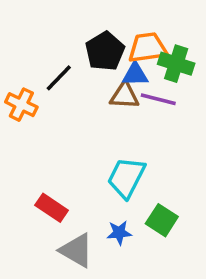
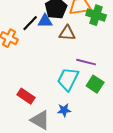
blue triangle: (135, 74) -> (45, 21), moved
purple line: (158, 99) -> (86, 62), moved
green square: (162, 220) -> (95, 84), moved

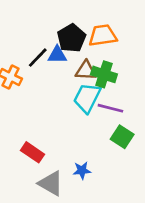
green cross: (96, 15) -> (104, 74), moved
cyan trapezoid: (68, 79) -> (87, 98), moved

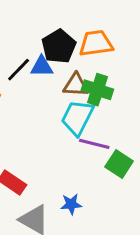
purple line: (110, 108) -> (94, 144), moved

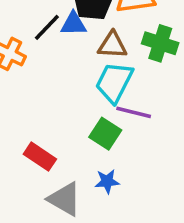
green cross: (97, 90) -> (160, 43), moved
green square: (119, 164) -> (105, 134), moved

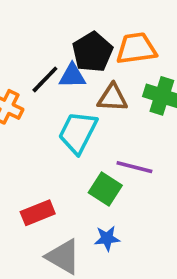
cyan trapezoid: (114, 82) -> (78, 132), moved
red rectangle: (40, 157) -> (38, 213), turned -56

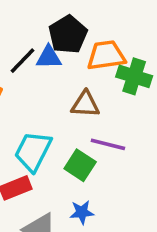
orange trapezoid: (136, 48) -> (106, 55), moved
brown triangle: (113, 98) -> (85, 104), moved
cyan trapezoid: (78, 132) -> (33, 151), moved

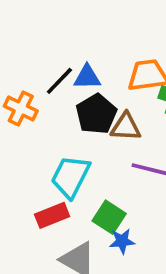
black pentagon: (68, 35) -> (96, 114), moved
green square: (80, 165) -> (109, 217), moved

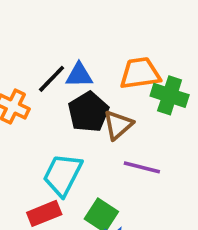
brown triangle: (126, 127) -> (118, 125), turned -44

